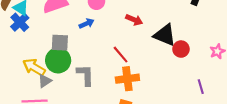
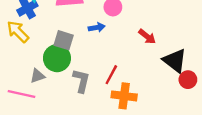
red line: (121, 55) -> (111, 75), moved, turned 54
yellow arrow: (34, 67) -> (18, 32), moved

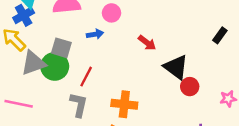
red line: (111, 75) -> (86, 77), moved
gray triangle: (37, 76) -> (33, 63), moved, size x1.6
gray L-shape: (81, 81) -> (79, 105), moved

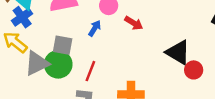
blue arrow: (95, 34) -> (95, 28), turned -42
red arrow: (147, 43) -> (134, 23), moved

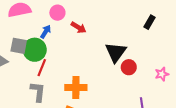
black triangle: (178, 52) -> (116, 52), turned 35
green circle: (58, 64) -> (35, 50), moved

